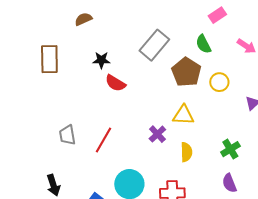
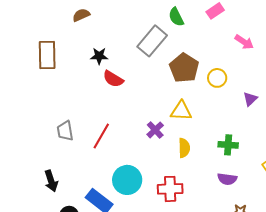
green semicircle: (203, 44) -> (176, 17), moved
green cross: (230, 149) -> (228, 145), turned 36
purple semicircle: (229, 183) -> (227, 179), turned -60

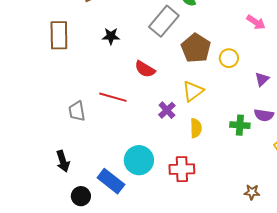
red semicircle: (113, 79) -> (145, 69), moved
yellow triangle: (181, 111) -> (193, 91), turned -40
red line: (101, 136) -> (113, 97), moved, turned 76
purple semicircle: (227, 179) -> (264, 115), moved

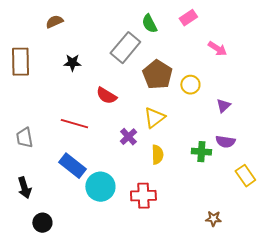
gray trapezoid: (77, 111) -> (24, 138), moved
blue rectangle: (111, 181) -> (72, 166), moved

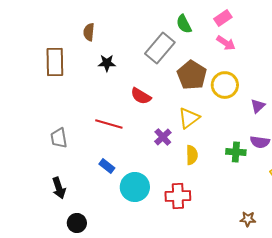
brown semicircle: (54, 22) -> (89, 32), moved, turned -60
pink arrow: (217, 49) -> (226, 43), moved
yellow circle: (190, 85) -> (225, 85), size x1.4
blue rectangle: (72, 166) -> (107, 166), size x0.6

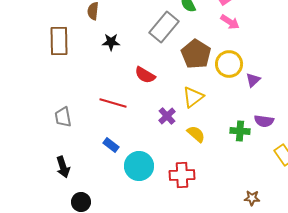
purple triangle: (258, 106) -> (253, 80), moved
yellow semicircle: (192, 155) -> (196, 134), turned -48

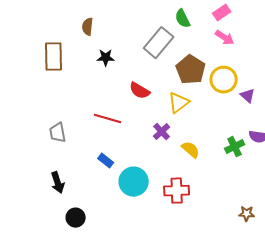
purple triangle: (253, 80) -> (248, 96), turned -35
yellow triangle: (193, 97) -> (179, 103), moved
green cross: (240, 131) -> (235, 147), turned -30

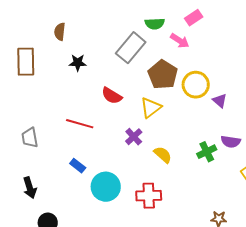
green semicircle: (183, 19) -> (155, 24), turned -66
pink arrow: (225, 38) -> (180, 41), moved

